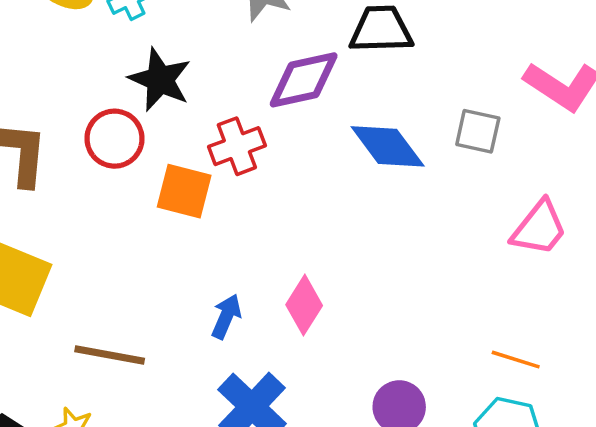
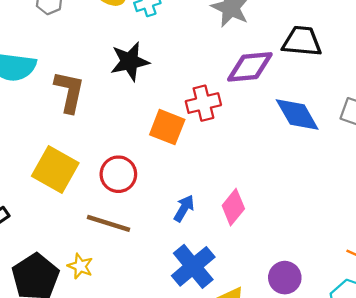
black star: (160, 80) -> (130, 61), moved, turned 30
red circle: (114, 139) -> (118, 174), moved

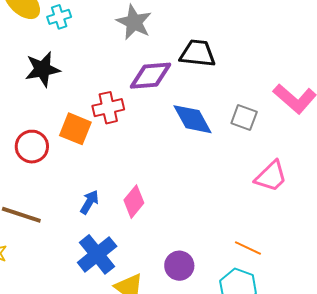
red circle: (118, 174) -> (32, 147), moved

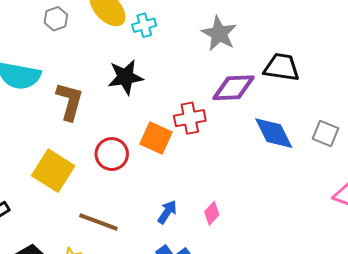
pink diamond: (134, 202) -> (212, 213), size x0.7

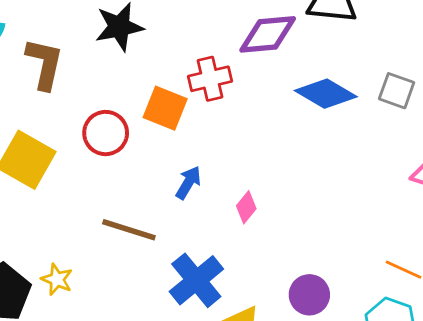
blue diamond: (274, 133) -> (326, 94), turned -30
blue arrow: (167, 212) -> (188, 183), moved
brown line: (98, 222) -> (129, 230), moved

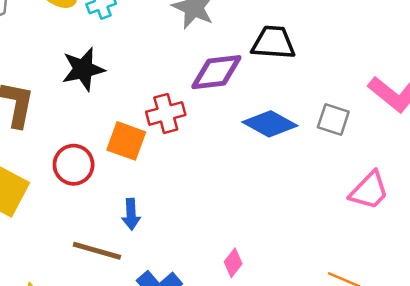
blue arrow: (188, 183) -> (131, 214), moved, turned 148
pink diamond: (246, 207) -> (233, 263), moved

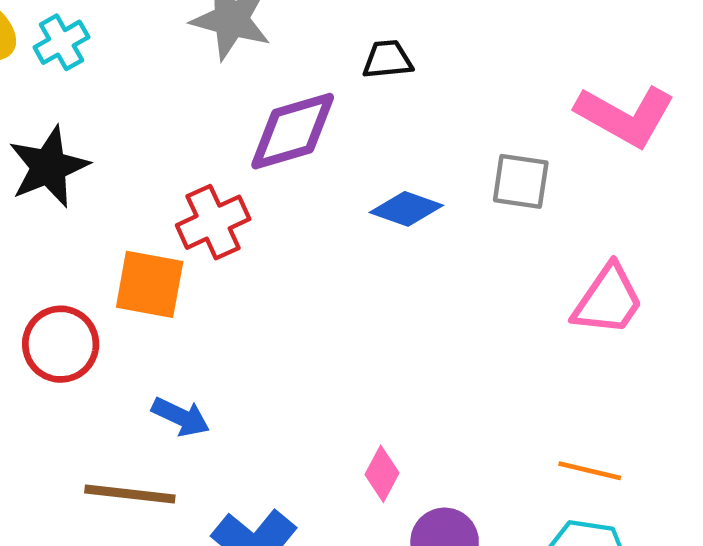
black trapezoid: (273, 43) -> (387, 60), size x0.6
blue diamond: (270, 124) -> (406, 209), size x0.7
blue arrow: (131, 214) -> (181, 417), turned -52

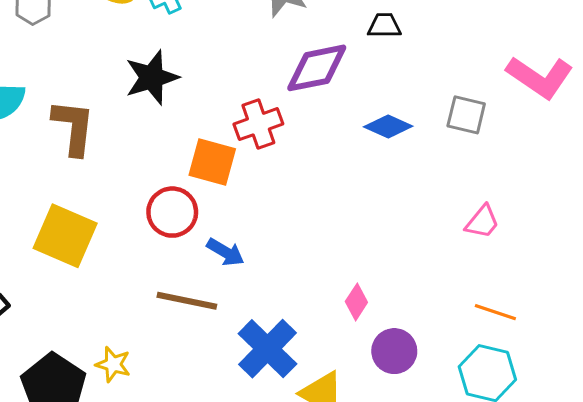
pink trapezoid: (608, 300) -> (482, 222), moved, size x0.7
red circle: (61, 344) -> (172, 212), moved

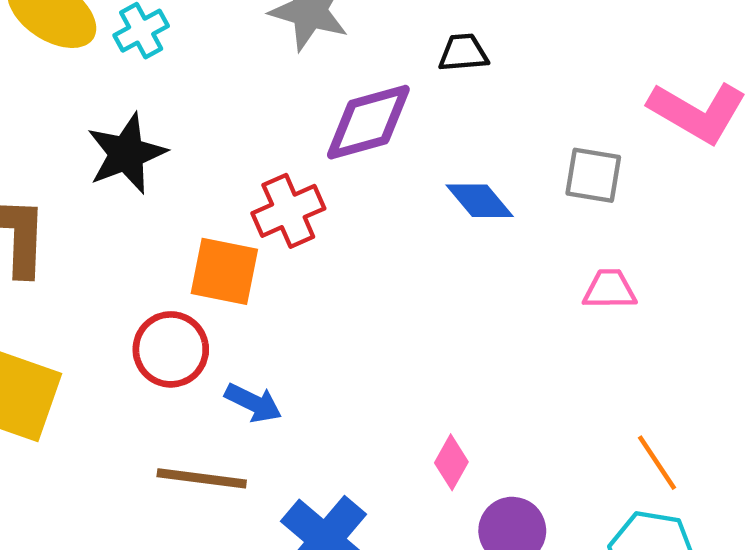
blue diamond: (388, 126) -> (480, 201), turned 30
pink trapezoid: (482, 222) -> (610, 289), moved, turned -126
orange line: (495, 312) -> (657, 463), turned 42

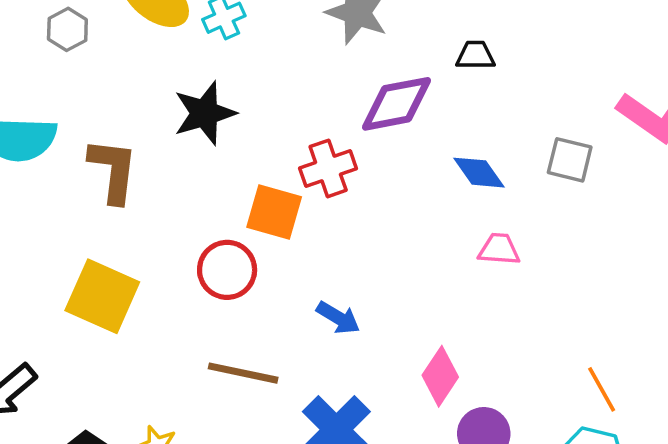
pink trapezoid: (610, 289) -> (499, 249), moved
blue arrow: (253, 403) -> (338, 318), moved
pink diamond: (451, 462) -> (440, 376), size x1.4

